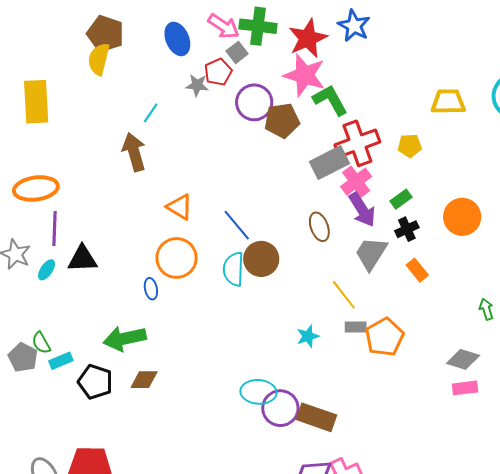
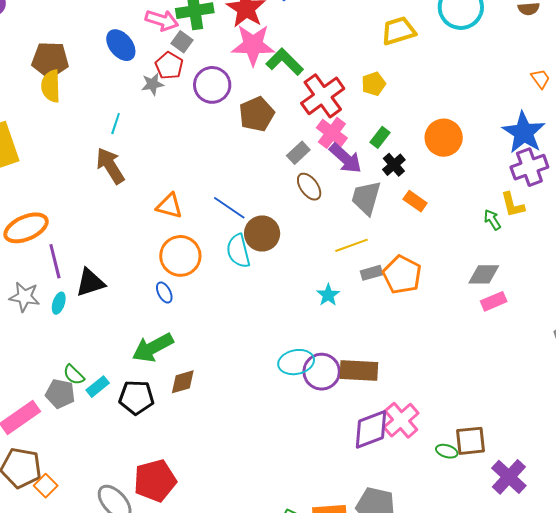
brown pentagon: (282, 120) -> (257, 114), moved
gray rectangle: (329, 163) -> (298, 153), moved, size x0.6
yellow line: (344, 295) -> (352, 245), turned -56

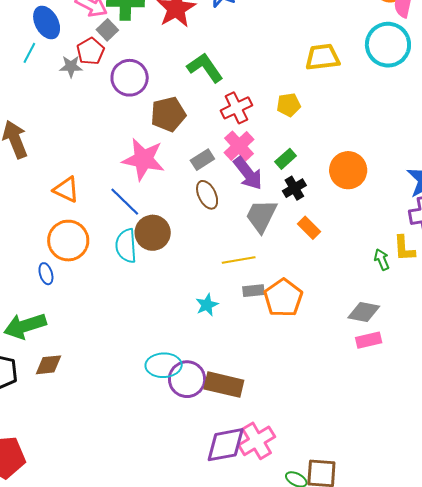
pink star: (253, 45) -> (143, 159), moved
red cross: (323, 96) -> (236, 108), size x0.7
cyan line: (116, 124) -> (29, 53), moved

